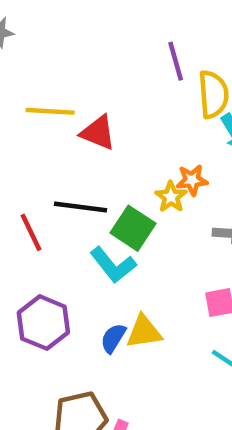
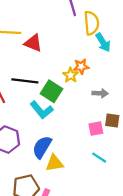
yellow triangle: (144, 332) -> (54, 163), moved
blue semicircle: (113, 338) -> (42, 147), size x1.5

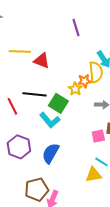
yellow semicircle: (92, 23) -> (96, 72), moved
yellow triangle: (54, 163) -> (94, 175), moved

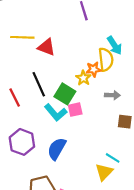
black line: (35, 94) -> (39, 84), turned 60
pink square: (98, 136) -> (75, 110), moved
yellow triangle: (94, 175) -> (104, 172), turned -36

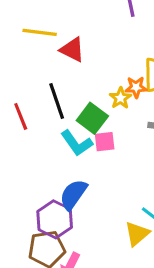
purple hexagon: (22, 142) -> (55, 219), moved

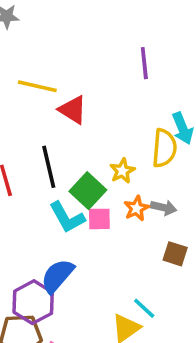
orange star: (136, 87) -> (136, 208), moved, turned -30

